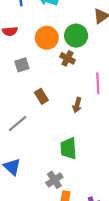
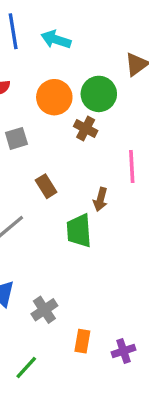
green trapezoid: (69, 148) -> (79, 231), moved
gray cross: (54, 180) -> (44, 310), moved

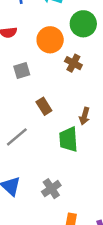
green circle: (99, 94) -> (83, 24), moved
gray cross: (44, 310) -> (51, 189), moved

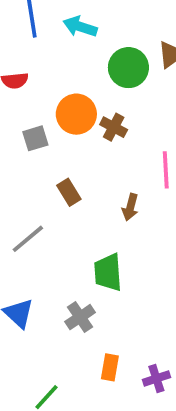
orange circle: (50, 40) -> (76, 114), moved
green trapezoid: (69, 139) -> (108, 272), moved

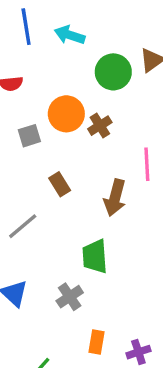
brown cross: (114, 127) -> (100, 126), turned 30
brown arrow: (130, 207) -> (115, 198), size x1.5

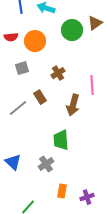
orange circle: (66, 114) -> (35, 41), moved
brown cross: (100, 126) -> (58, 73), moved
gray line: (23, 226) -> (18, 108), moved

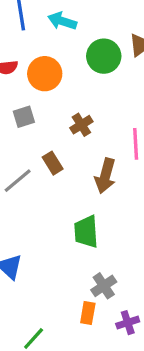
gray cross: (46, 164) -> (104, 286), moved

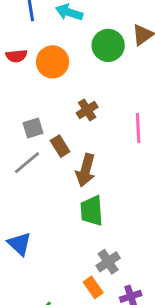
gray square: (24, 117) -> (33, 128), moved
brown arrow: (105, 176) -> (86, 170), moved
orange rectangle: (88, 313) -> (93, 287), turned -45

